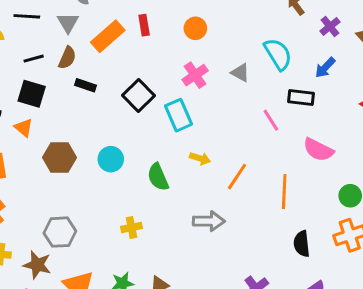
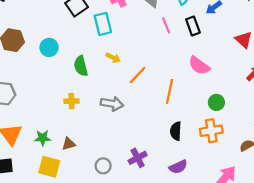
black rectangle: (301, 97) -> (193, 26), turned 54
pink line: (271, 120) -> (166, 25), moved
yellow cross: (131, 227) -> (71, 101), moved

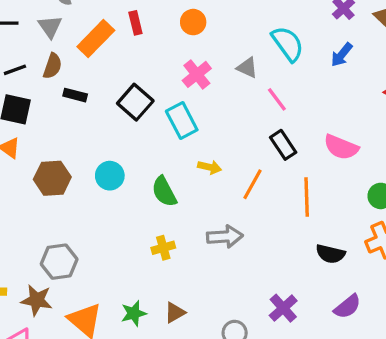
black rectangle: (193, 26) -> (283, 145), moved
black semicircle: (176, 131) -> (330, 254), turned -66

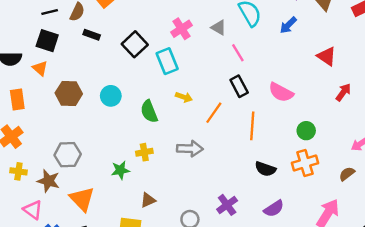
green star: (134, 313) -> (120, 170), moved

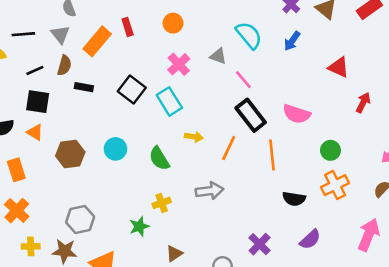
black rectangle: (239, 86) -> (251, 115), size x1.4

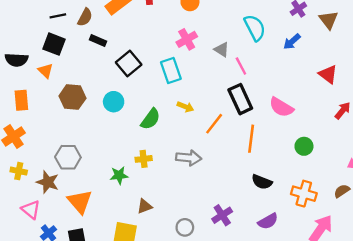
gray triangle: (218, 56) -> (222, 50), moved
black square: (132, 89) -> (129, 63), moved
green semicircle: (159, 159) -> (150, 119), turned -125
orange cross: (335, 185) -> (304, 194), moved, turned 30

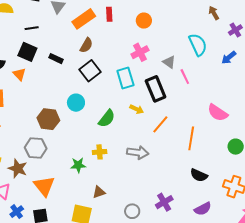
brown semicircle: (85, 17) -> (86, 45), moved
black rectangle: (98, 41) -> (56, 59), moved
brown hexagon: (72, 97) -> (48, 119), moved
black rectangle: (240, 99) -> (156, 89), moved

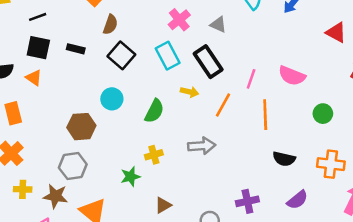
pink line: (185, 77) -> (251, 79), moved, turned 56
purple cross: (164, 202) -> (247, 201), turned 30

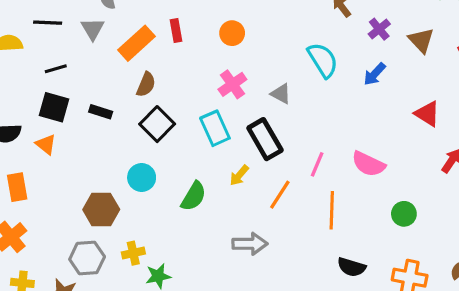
yellow arrow: (190, 92) -> (239, 175), turned 114
yellow cross: (154, 155) -> (133, 253), moved

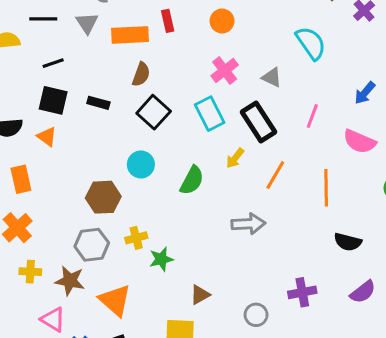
orange rectangle: (136, 43) -> (130, 35), turned 42
blue arrow: (375, 74) -> (365, 93), moved
pink line: (317, 164) -> (312, 116), moved

